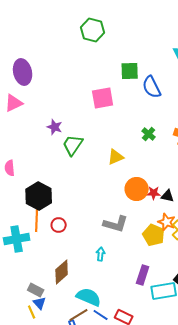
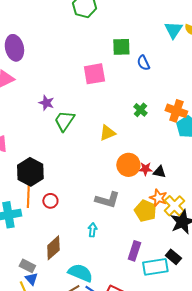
blue semicircle: (152, 87) -> (143, 63), size x0.7

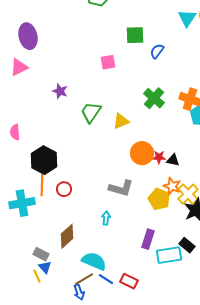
blue semicircle: (143, 63) -> (157, 51), turned 63
pink square: (94, 74) -> (108, 62), size x0.7
green cross: (140, 110) -> (154, 98), size x1.5
green trapezoid: (64, 121) -> (91, 112), moved

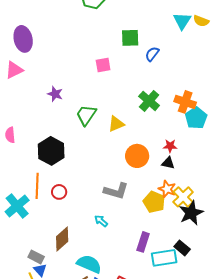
red star: (159, 157) -> (170, 146), moved
black hexagon: (44, 160) -> (51, 151), moved
cyan cross: (22, 203) -> (17, 206), turned -30
cyan arrow: (106, 218) -> (101, 221), turned -56

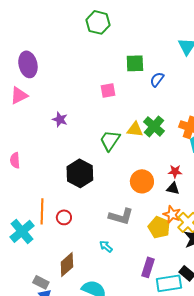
green trapezoid: (86, 115) -> (110, 140), moved
yellow triangle: (116, 124) -> (135, 129), moved, turned 30
black hexagon: (51, 151) -> (80, 173), moved

